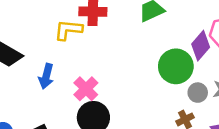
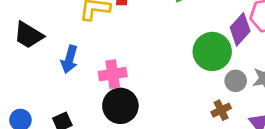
pink cross: (86, 89) -> (113, 74), turned 35

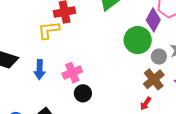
black circle: (120, 106) -> (83, 93), size x0.7
brown cross: (221, 110) -> (154, 79), size x1.5

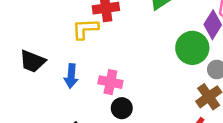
pink cross: (72, 73) -> (110, 82), turned 30

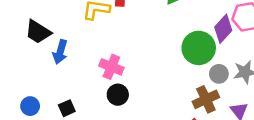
blue arrow: (71, 76) -> (60, 52), moved

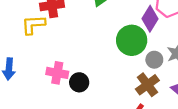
black circle: (118, 95) -> (79, 82), moved

